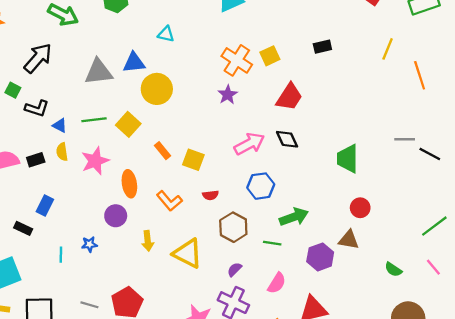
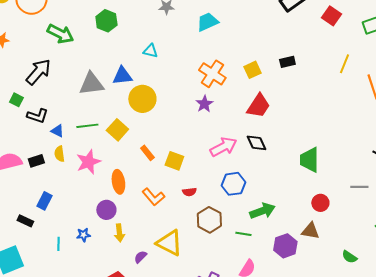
yellow square: (270, 56) -> (252, 70), moved
gray line: (405, 139) -> (359, 187), moved
yellow arrow: (148, 241) -> (119, 233), moved
purple semicircle: (234, 269) -> (140, 257), moved

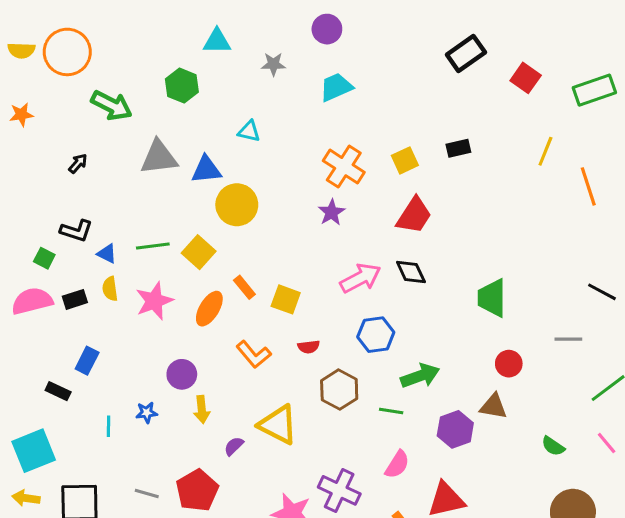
black arrow: (38, 72) -> (78, 163), size x0.5
gray triangle: (91, 84) -> (159, 157), moved
green square: (16, 100) -> (44, 258), moved
orange ellipse: (118, 182) -> (209, 309), moved, turned 40

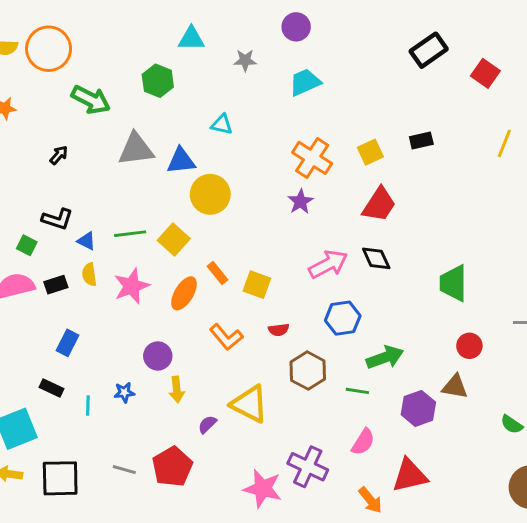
black rectangle: (58, 391) -> (51, 388), moved

